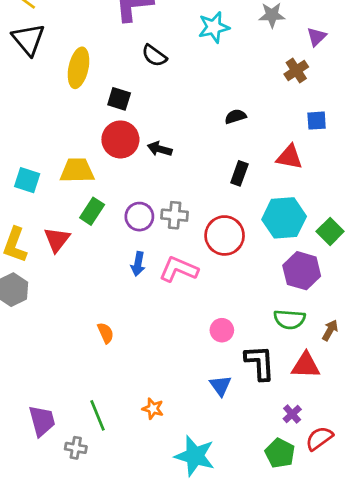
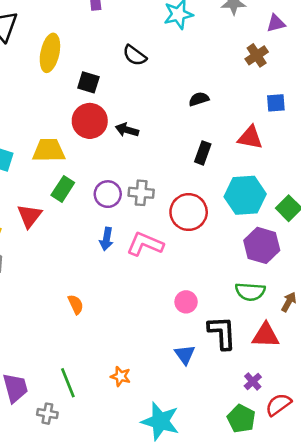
purple triangle: (317, 37) -> (276, 23), turned 30
black semicircle: (154, 56) -> (135, 55), moved

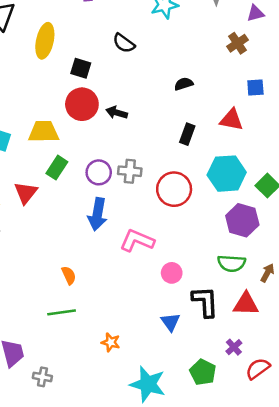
blue arrow: (106, 239) -> (97, 214), size x1.5
pink L-shape: (145, 244) -> (137, 241), moved
green line: (68, 383) -> (62, 312), moved, turned -76
green pentagon: (241, 419) -> (203, 372), moved

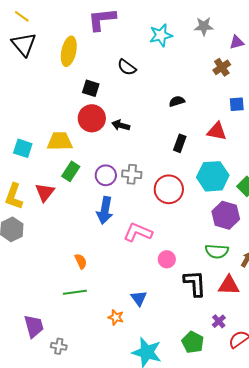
yellow ellipse: (45, 41) -> (69, 51), moved
blue triangle: (170, 322) -> (139, 298), moved

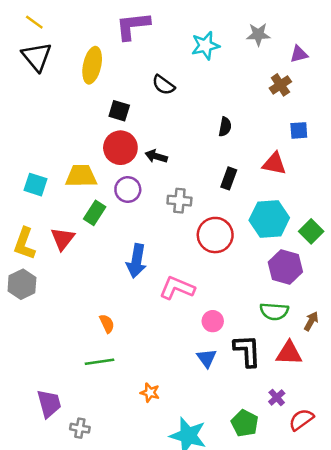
black semicircle: (177, 101) -> (225, 127), turned 119
gray cross: (132, 174) -> (179, 201), moved
purple circle: (106, 175) -> (128, 190), moved
blue triangle: (139, 298) -> (207, 358), moved

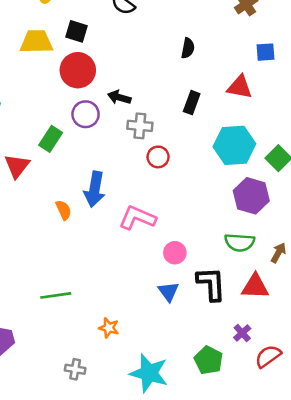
black arrow: (156, 156) -> (119, 97), moved
yellow trapezoid: (81, 176) -> (36, 42), moved
red circle: (215, 235) -> (158, 157), moved, size x0.6
orange semicircle: (107, 324) -> (64, 210), moved
gray cross: (80, 428) -> (75, 369), moved

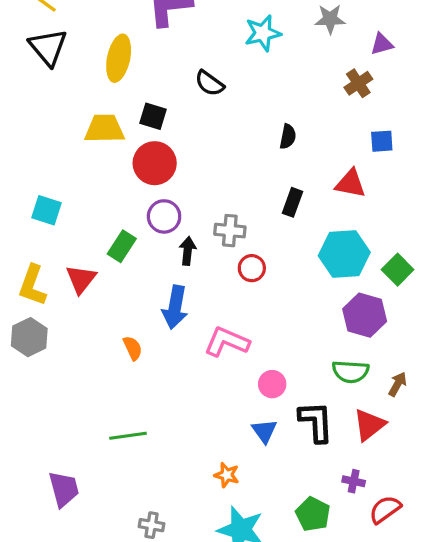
black arrow: (119, 97) -> (188, 251), moved, turned 80
orange semicircle: (64, 210) -> (133, 348), moved
red triangle: (255, 286) -> (369, 425), turned -40
orange star: (109, 328) -> (227, 475), moved
purple cross: (242, 333) -> (354, 481), turned -36

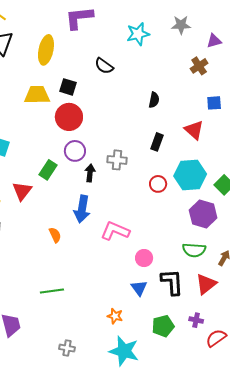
red triangle: (350, 184) -> (194, 130), turned 30
red circle: (252, 268) -> (158, 184), moved
green pentagon: (313, 514) -> (163, 326), moved, turned 30

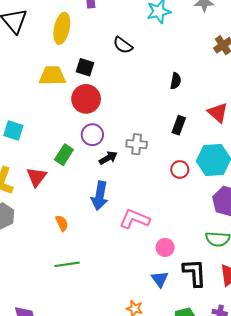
black arrow: (90, 173) -> (108, 158), turned 54
orange semicircle: (55, 235) -> (62, 223), moved
green line: (52, 291) -> (67, 264), moved

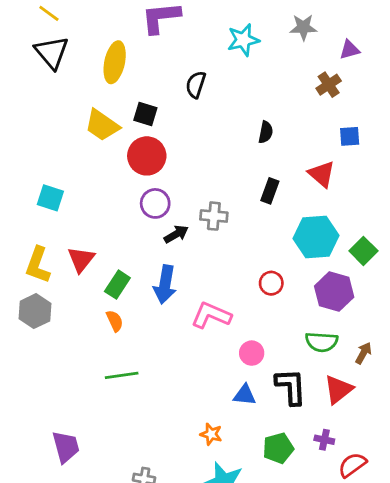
black semicircle: (123, 45) -> (196, 85), turned 72
yellow trapezoid: (52, 76) -> (102, 125), turned -144
green rectangle: (64, 155) -> (117, 285), moved
red circle: (180, 169) -> (271, 283), moved
blue triangle: (160, 279) -> (245, 395), turned -48

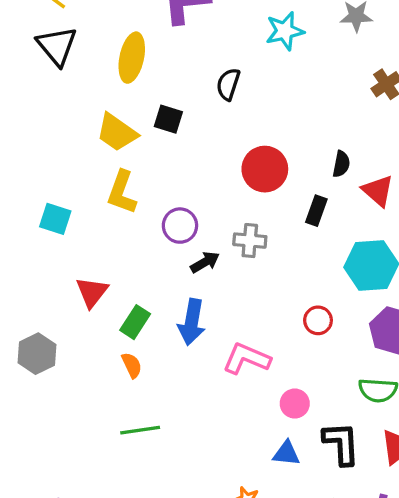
black semicircle: (266, 132) -> (341, 164), moved
red circle: (147, 156) -> (265, 169), moved
yellow L-shape: (38, 265) -> (122, 192), moved

